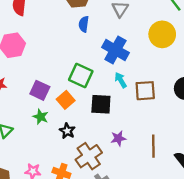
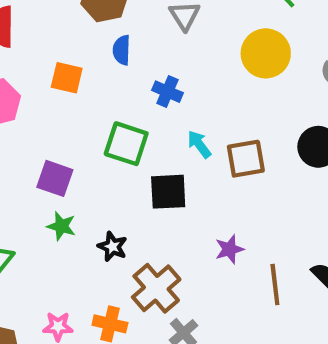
blue cross: (115, 50) -> (167, 92), moved, size x0.6
orange square: (66, 100) -> (67, 78), moved, turned -30
purple star: (118, 138) -> (229, 249), moved
brown line: (153, 146) -> (275, 285), moved

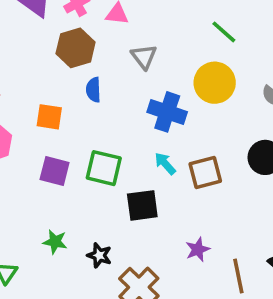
blue cross: (167, 92) -> (167, 112), moved, size x1.5
purple square: (55, 178) -> (55, 171), moved

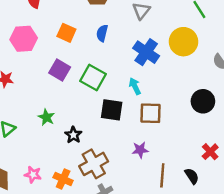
blue semicircle: (93, 90) -> (102, 33), moved
brown square: (205, 172) -> (151, 113), moved

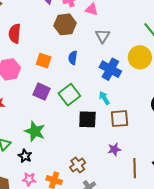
green square: (93, 77) -> (69, 95), turned 30
green star: (46, 117) -> (35, 131), size x1.5
black star: (73, 135) -> (25, 156), moved
brown cross: (94, 164) -> (78, 165), size x0.7

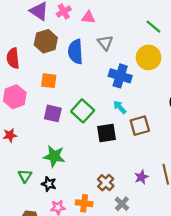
brown hexagon: (65, 24) -> (46, 41), moved
blue semicircle: (73, 58) -> (75, 52), moved, size x1.6
purple star: (114, 149) -> (141, 177), moved

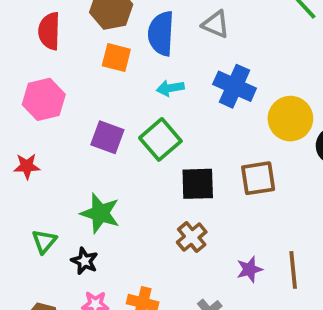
gray triangle: (105, 43) -> (216, 24), turned -35
yellow circle: (149, 57) -> (290, 119), moved
orange square: (49, 81) -> (116, 58), moved
cyan arrow: (120, 107) -> (170, 88), moved, turned -64
brown cross: (106, 183) -> (192, 237), moved

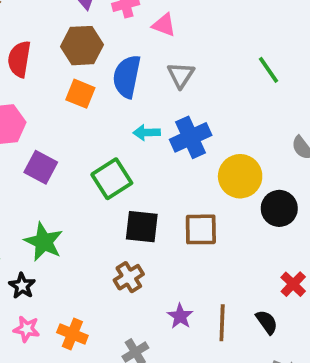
gray triangle: (216, 24) -> (181, 75), turned 32
blue cross: (235, 86) -> (191, 137), turned 33
cyan arrow: (170, 88) -> (147, 133), moved
purple square: (107, 137) -> (41, 167), moved
purple star: (249, 269) -> (180, 316), turned -30

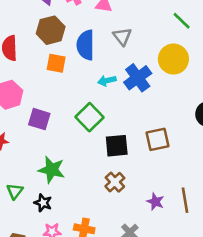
yellow circle: (240, 176) -> (173, 59), moved

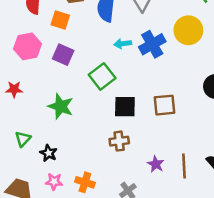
orange square: (56, 63) -> (60, 20), moved
purple square: (39, 119) -> (63, 55), moved
green star: (52, 170) -> (61, 106), moved
brown cross: (115, 182) -> (119, 141), turned 30

